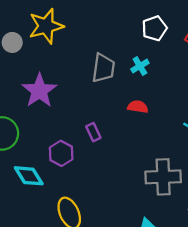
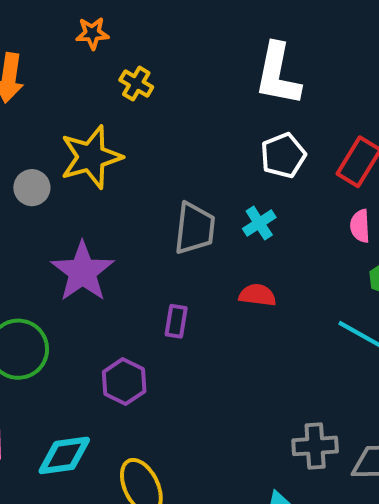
purple rectangle: (93, 132) -> (176, 321), moved, turned 36
cyan diamond: (29, 176) -> (64, 455), moved, turned -64
gray cross: (163, 177) -> (315, 446), moved, size x0.7

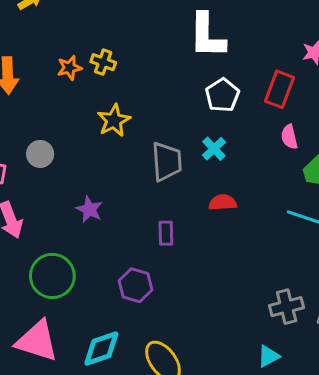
orange star: (92, 33) -> (69, 68), moved
yellow star: (91, 157) -> (114, 120), moved, size x0.7
purple star: (83, 272) -> (89, 209), size x0.6

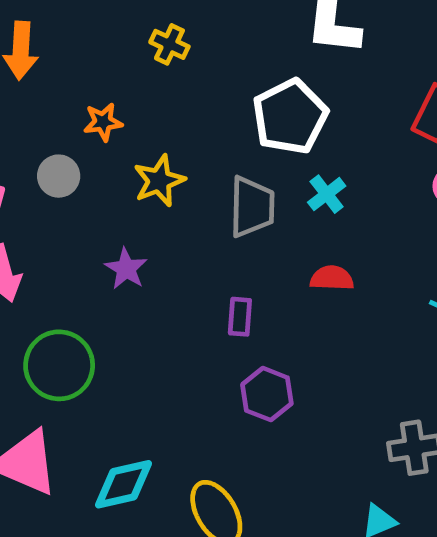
orange star: (69, 68) -> (103, 122), moved
white pentagon: (222, 95) -> (290, 117), moved, size x1.4
yellow star: (114, 120) -> (159, 181), moved
purple hexagon: (136, 285) -> (267, 394), moved

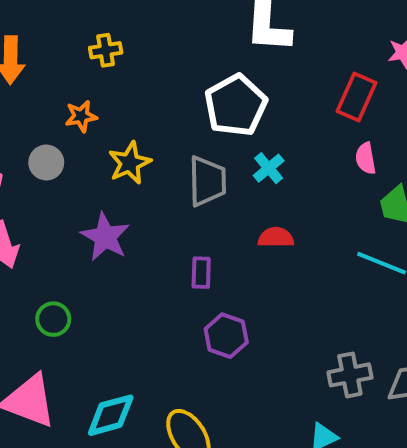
yellow cross: (169, 44) -> (106, 50), moved, turned -32
purple star: (126, 269) -> (105, 237), size x1.4
green circle: (59, 365) -> (53, 319), size x0.6

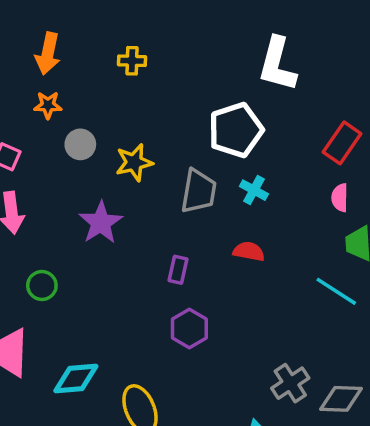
orange star: (81, 116) -> (48, 105), moved
gray circle: (46, 162) -> (80, 144), moved
cyan cross: (269, 168) -> (254, 190), turned -32
gray cross: (350, 375) -> (290, 383), turned -33

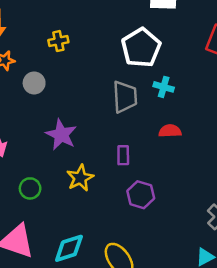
yellow cross: (132, 61) -> (58, 41), moved
yellow star: (134, 162) -> (80, 178), moved

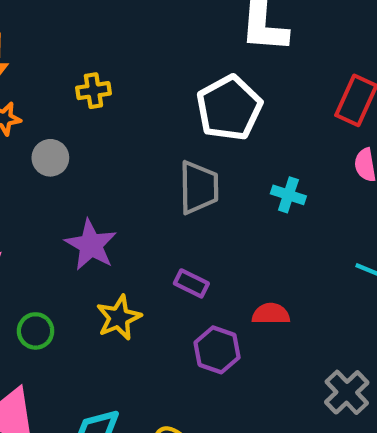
cyan cross: (164, 87) -> (288, 195), moved
red semicircle: (170, 131) -> (271, 314), moved
purple rectangle: (123, 155) -> (191, 283), turned -66

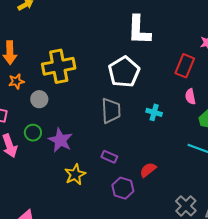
yellow cross: (93, 91) -> (59, 66), size x2.0
red semicircle: (271, 314) -> (148, 170), turned -36
green circle: (36, 331) -> (33, 133), moved

